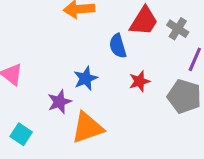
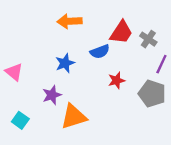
blue semicircle: (118, 46) -> (100, 52), turned -96
blue star: (86, 78) -> (65, 63), moved

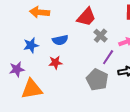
red trapezoid: (121, 32) -> (86, 17), moved
red star: (116, 80) -> (55, 63), moved

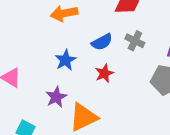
gray cross: (101, 36) -> (135, 41), moved

